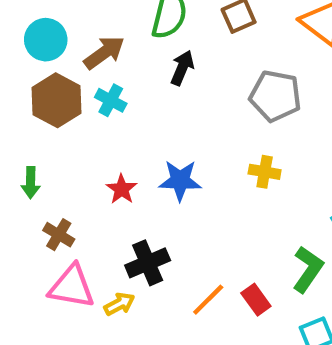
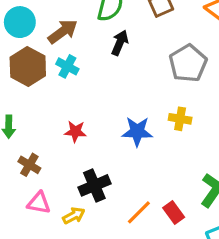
gray pentagon: (275, 96) -> (188, 63), turned 30
blue star: (180, 180) -> (137, 132), moved
red star: (122, 189) -> (75, 132), turned -30
pink triangle: (72, 287) -> (39, 203), size x0.7

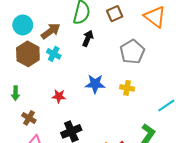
blue star: (137, 132) -> (95, 84), moved

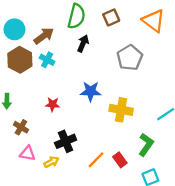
yellow cross: (127, 88) -> (121, 110), moved, size x1.5

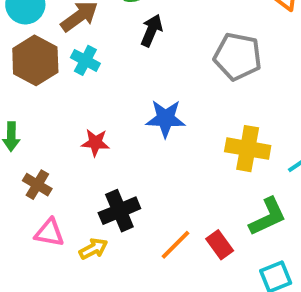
gray pentagon: (130, 58) -> (238, 56), turned -30
yellow cross: (121, 110) -> (248, 149), moved
green L-shape: (146, 145) -> (268, 217), turned 30

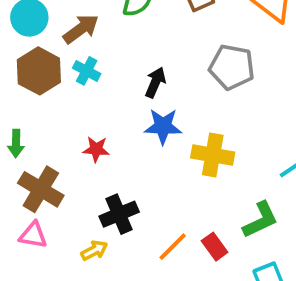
black arrow: (152, 30) -> (155, 82), moved
yellow cross: (248, 149) -> (213, 155), moved
brown cross: (37, 185) -> (41, 189), size x1.6
pink triangle: (49, 233) -> (33, 235), moved

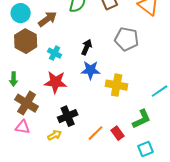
cyan cross: (87, 71) -> (55, 53), moved
red star: (96, 149) -> (56, 82), size x1.6

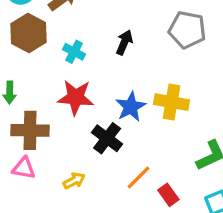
blue star: (91, 70) -> (131, 107), moved, turned -30
brown cross: (27, 103) -> (30, 130), turned -30
black cross: (68, 116) -> (107, 138), moved, turned -30
red rectangle: (118, 133) -> (168, 195), moved

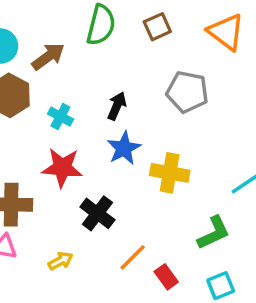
blue star: (131, 107) -> (124, 148), moved

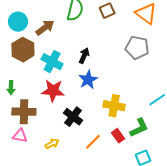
gray pentagon: (187, 92) -> (137, 48), moved
cyan cross: (60, 117) -> (52, 62), size x1.5
yellow cross: (170, 173) -> (114, 106), moved
red rectangle: (166, 277) -> (118, 136), moved

